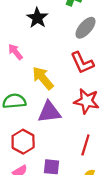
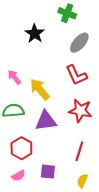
pink arrow: (15, 52) -> (14, 77), moved

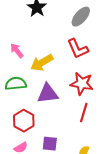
yellow arrow: (40, 89) -> (42, 63), turned -80
red line: (79, 151) -> (84, 113), moved

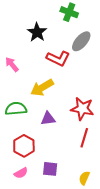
red L-shape: (78, 49) -> (58, 58), moved, turned -40
pink arrow: (17, 51) -> (12, 64), moved
purple triangle: (48, 94) -> (48, 119), size x0.7

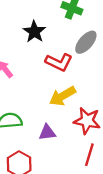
yellow arrow: (42, 88) -> (62, 96), moved

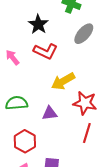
red L-shape: (59, 62) -> (46, 51), moved

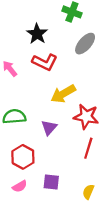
purple triangle: (50, 113) -> (49, 127), turned -42

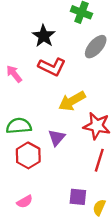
red hexagon: (23, 157) -> (28, 155), moved
purple square: (51, 182) -> (78, 197), moved

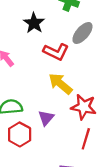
red L-shape: (52, 67) -> (56, 52), moved
yellow arrow: (72, 101) -> (60, 84), turned 70

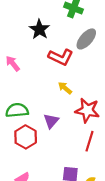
yellow arrow: (60, 84) -> (65, 88), size x0.6

